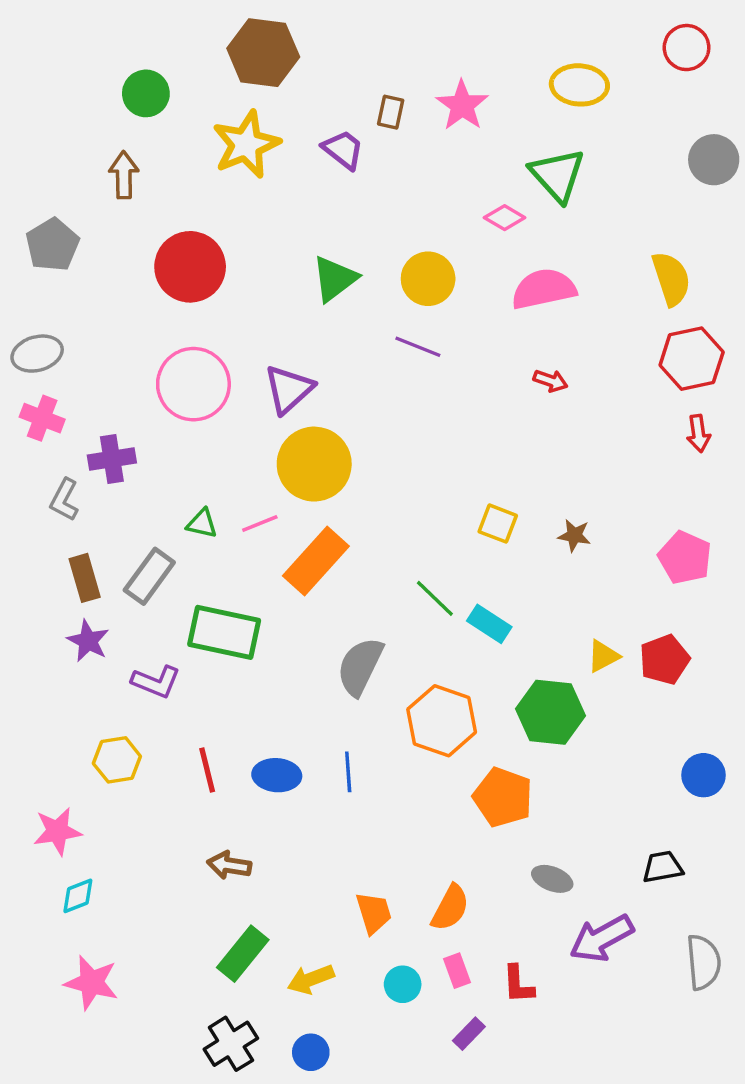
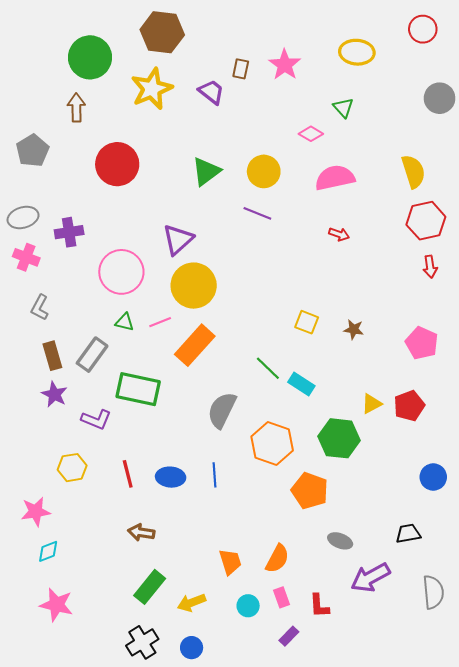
green circle: (146, 93) -> (90, 57), size x1.5
green triangle: (557, 175) -> (343, 108), size x0.6
pink circle: (193, 384) -> (121, 272), moved
purple cross: (112, 459) -> (69, 232), moved

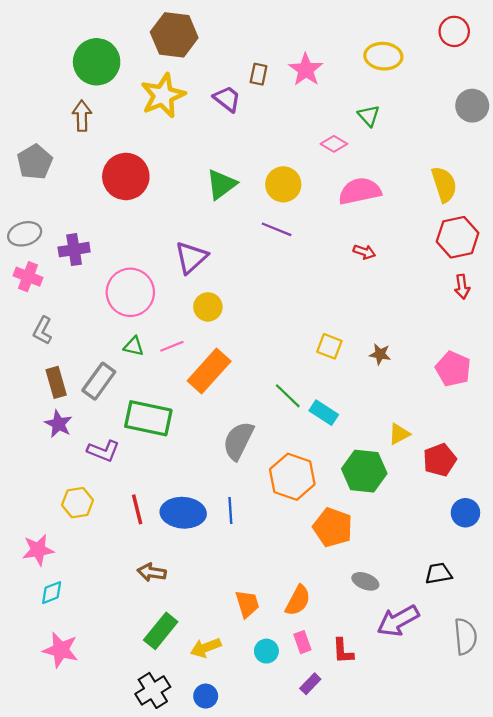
yellow circle: (194, 286) -> (208, 307), size x0.6
red pentagon: (409, 406) -> (440, 460), moved
blue ellipse: (171, 477) -> (183, 513), size x1.4

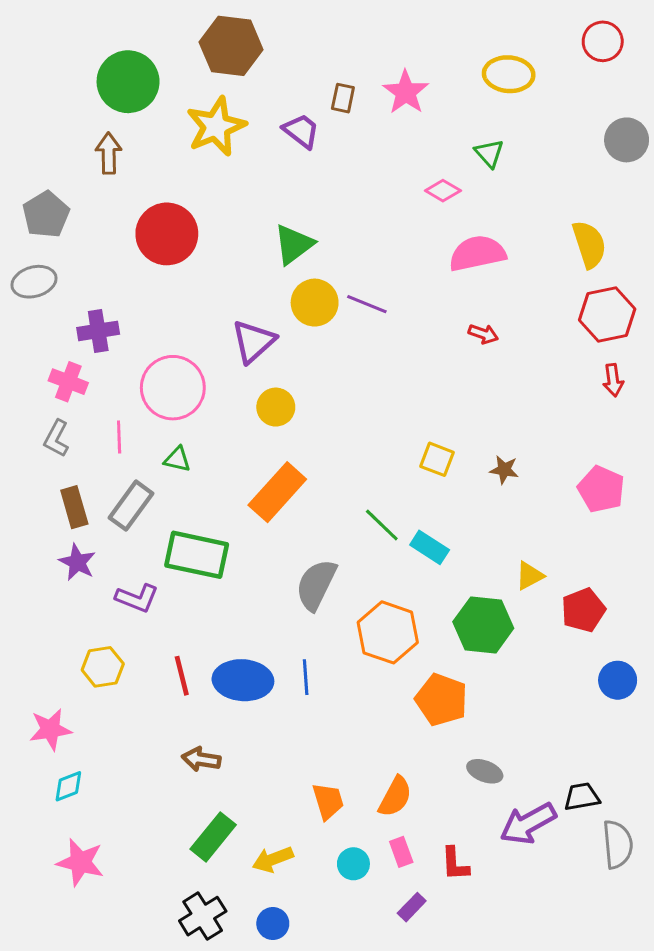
yellow circle: (283, 184) -> (315, 303), moved
gray ellipse: (25, 234) -> (34, 282), moved
pink cross: (28, 277) -> (68, 382), moved
pink line: (172, 346) -> (119, 437), moved, turned -70
black trapezoid: (438, 573) -> (582, 797), moved

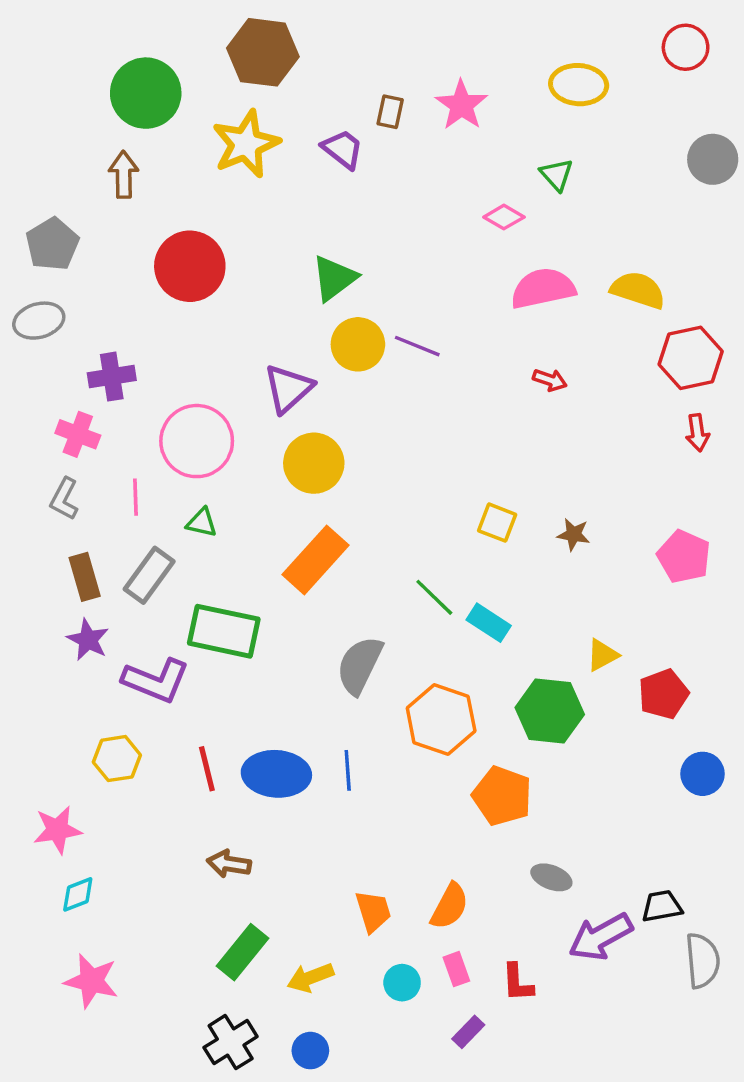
yellow semicircle: (589, 244) -> (638, 290), moved, turned -54
yellow circle: (276, 407) -> (314, 463), size x1.4
purple L-shape: (137, 598) -> (156, 680), size x1.4

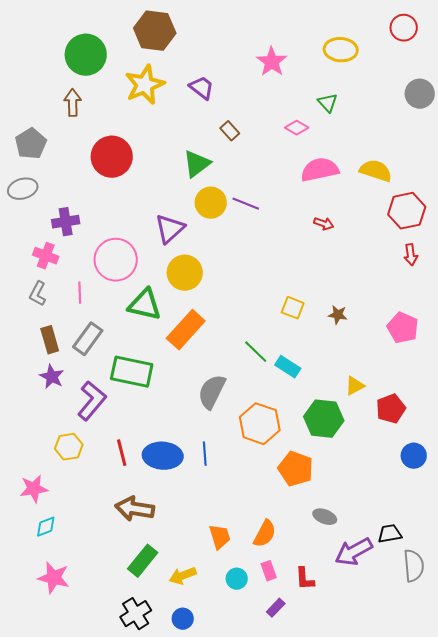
brown rectangle: (390, 112) -> (230, 131), moved, turned -54
green triangle: (202, 523) -> (145, 305), moved, size x1.8
purple L-shape: (156, 680) -> (92, 401), turned -72
brown arrow: (229, 864) -> (135, 509), size x1.5

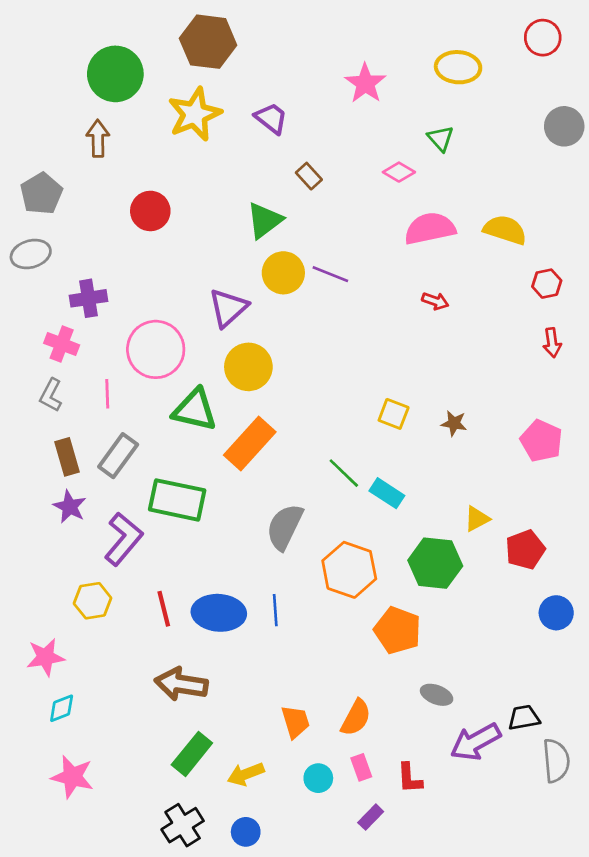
red circle: (112, 157) -> (150, 211), size x0.7
red hexagon: (407, 211) -> (547, 284), size x0.6

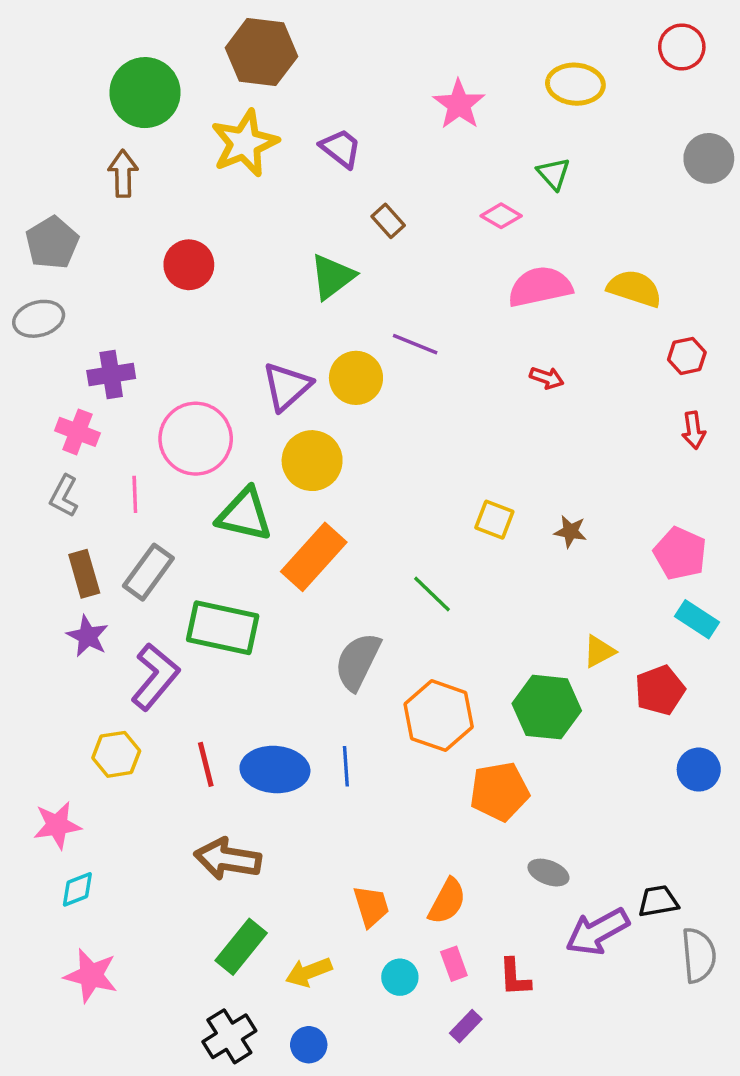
yellow circle: (283, 273) -> (356, 378), moved
cyan rectangle: (387, 493) -> (697, 619), moved
orange pentagon: (398, 630) -> (499, 791), turned -30

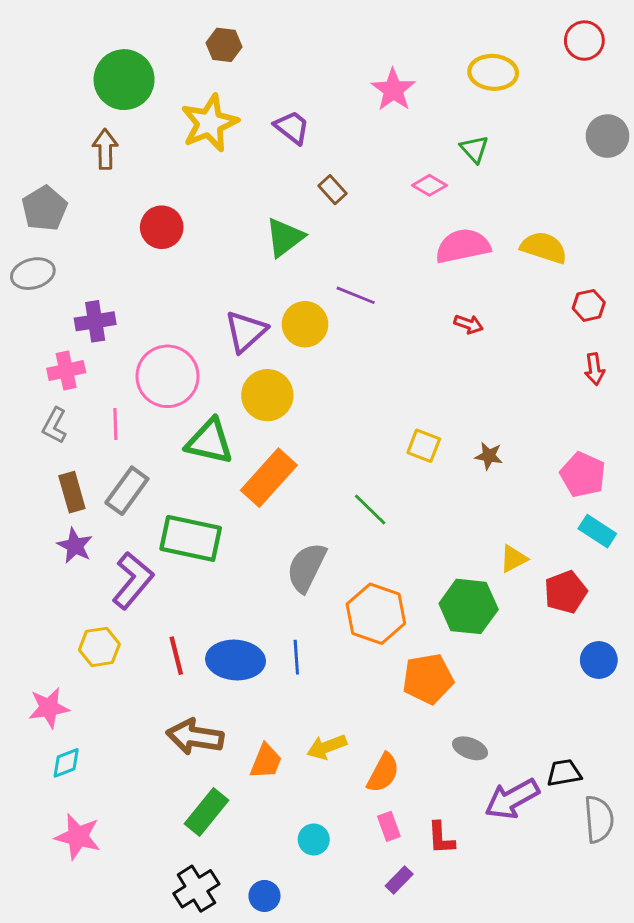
brown hexagon: (261, 52) -> (224, 45), size x0.6
pink cross: (77, 432) -> (66, 371), turned -33
orange trapezoid: (371, 906) -> (266, 761), moved, turned 39
yellow arrow: (309, 972) -> (327, 747), moved
cyan circle: (400, 977) -> (314, 839), moved

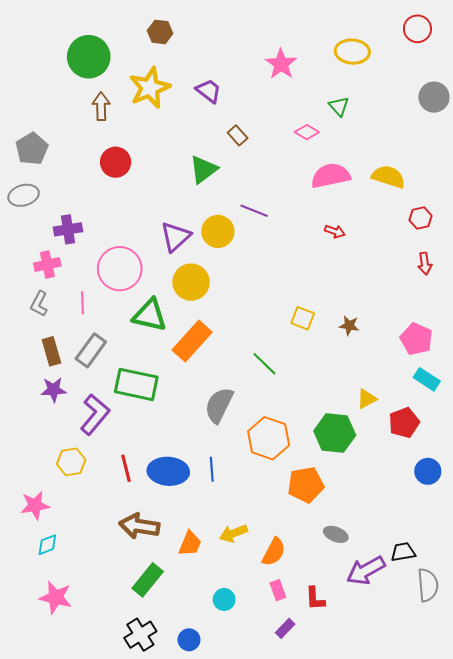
brown arrow: (105, 149) -> (101, 106), moved
purple star: (75, 546) -> (54, 390), turned -30

